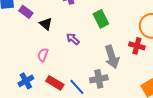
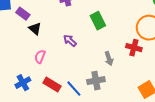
black triangle: (46, 24) -> (35, 29), moved
gray arrow: (112, 57) -> (109, 59), size x0.6

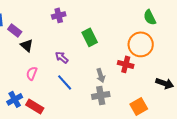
gray cross: (96, 81) -> (101, 95), moved
red rectangle: (52, 85) -> (35, 106), moved
blue line: (74, 89) -> (65, 82), moved

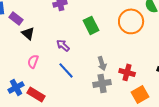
orange circle: (141, 44) -> (131, 21), moved
red cross: (126, 64) -> (127, 72), moved

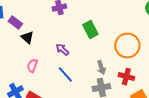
orange circle: (131, 21) -> (127, 46), moved

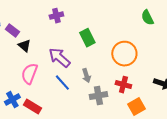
purple arrow: (62, 50) -> (59, 58), size x1.6
pink semicircle: (32, 66) -> (29, 74), size x1.5
gray arrow: (101, 68) -> (86, 76), moved

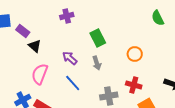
orange circle: (124, 54) -> (135, 54), size x0.6
purple arrow: (59, 58) -> (70, 58), size x0.7
gray arrow: (86, 76) -> (97, 63), moved

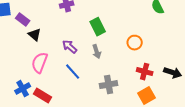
red cross: (134, 85) -> (145, 72), moved

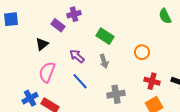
purple rectangle: (23, 20) -> (58, 25), moved
green rectangle: (98, 27) -> (105, 36), turned -30
black triangle: (35, 35) -> (42, 44), turned 40

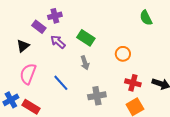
purple arrow: (77, 56) -> (58, 42), moved

